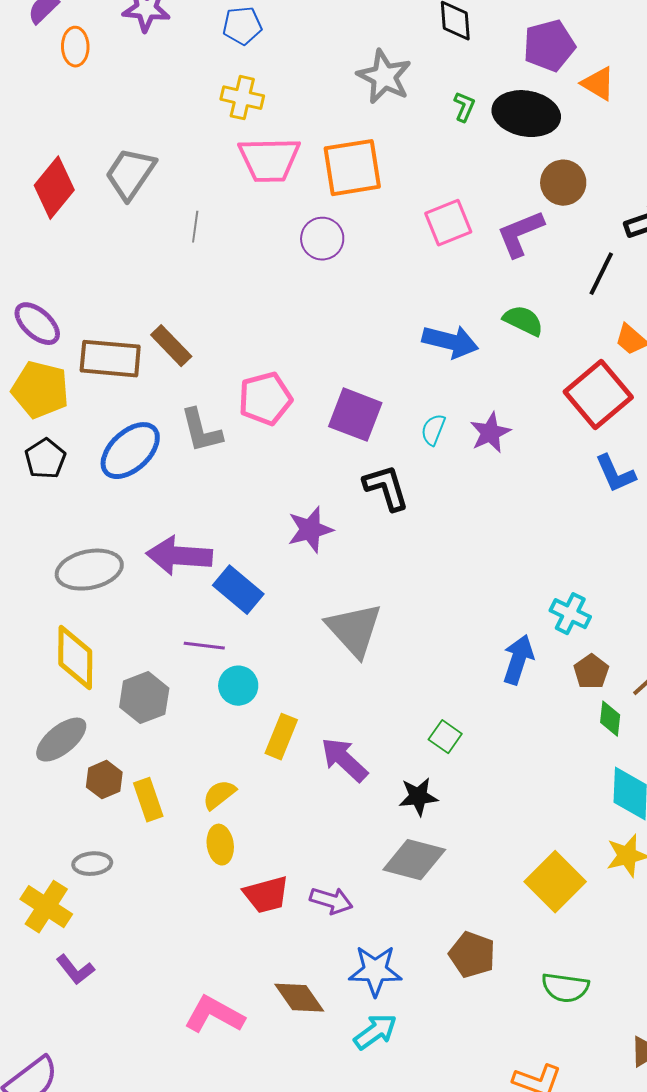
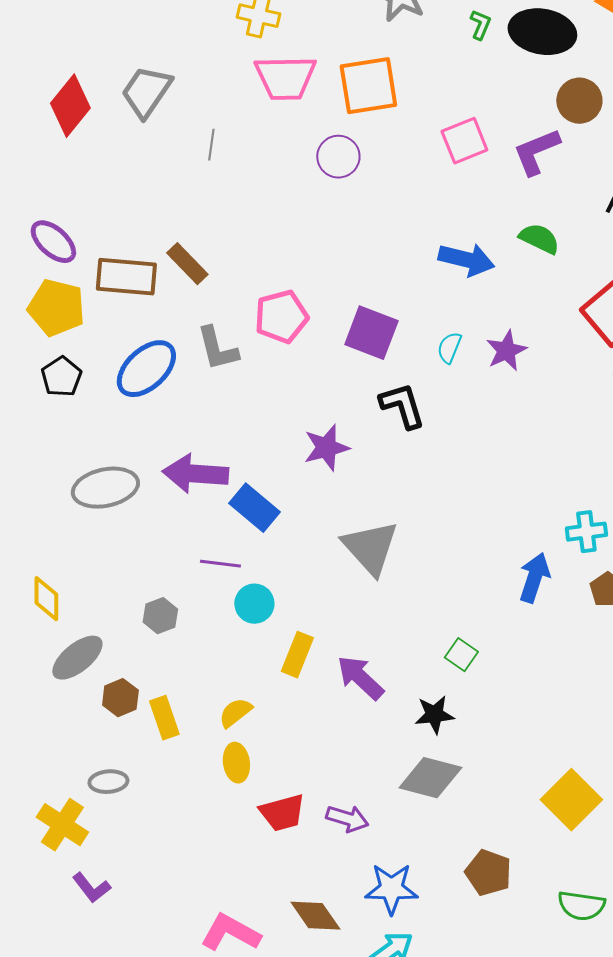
cyan cross: (570, 614) -> (586, 532), turned -33
yellow diamond: (75, 658) -> (46, 599), moved, size x0.7
gray hexagon: (144, 698) -> (160, 616), size x0.7

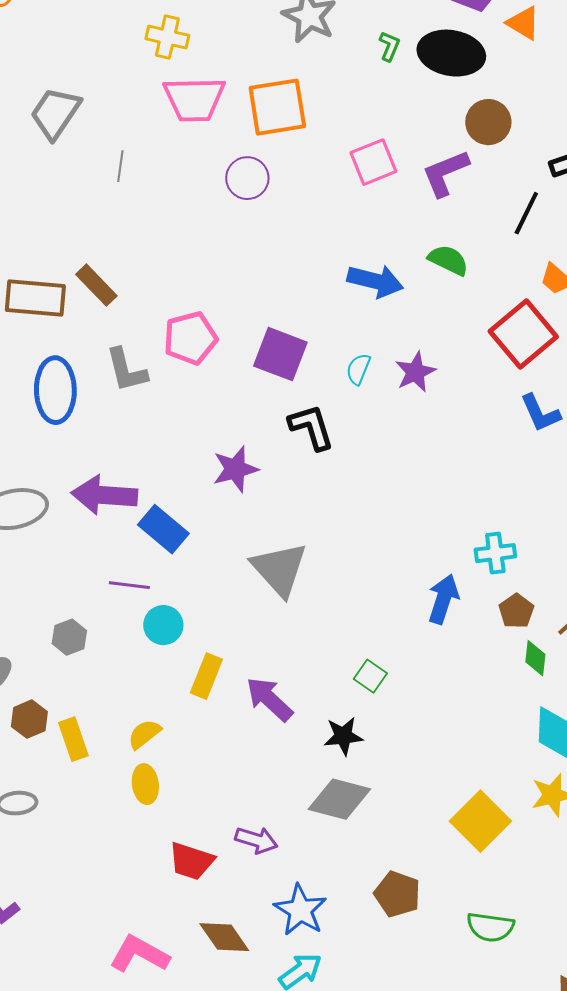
blue ellipse: (146, 369) -> (55, 390), turned -48
red trapezoid: (282, 813) -> (191, 861), moved, turned 33
blue star: (391, 889) -> (300, 910), turned 30

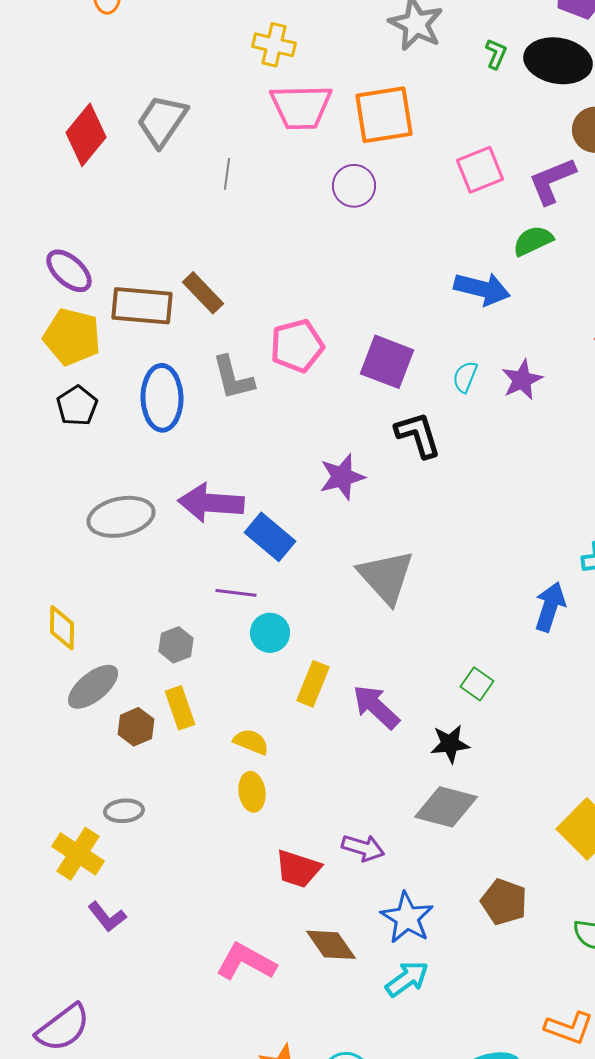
green semicircle: (448, 260) -> (533, 241), moved, turned -51
yellow semicircle: (144, 734) -> (251, 742), turned 60
yellow rectangle: (73, 739) -> (180, 708), moved

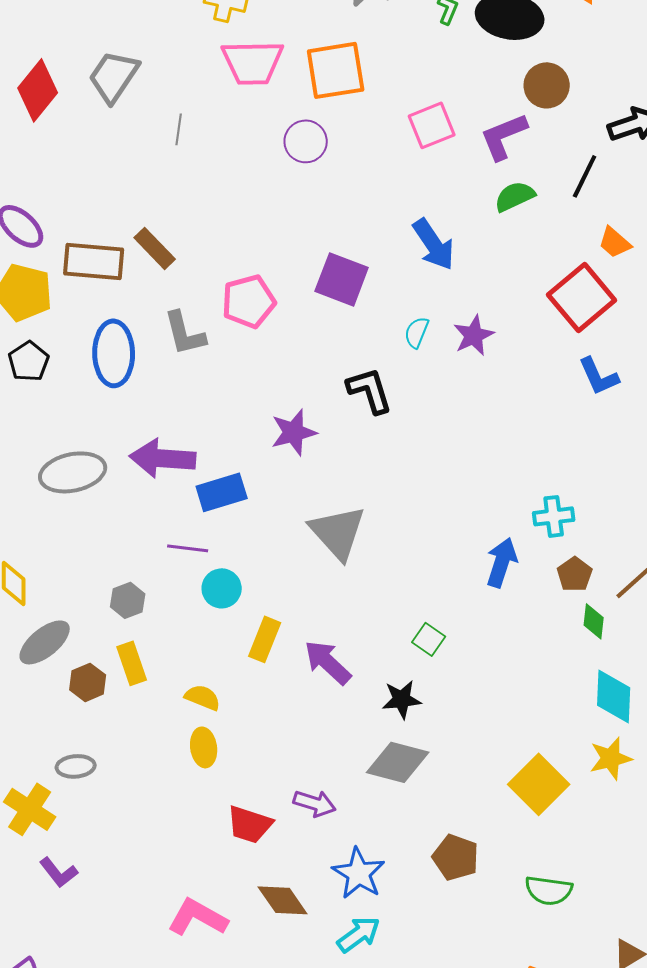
green semicircle: (533, 241) -> (515, 196), moved
blue arrow: (482, 289) -> (434, 244), turned 42
purple square: (387, 362) -> (342, 279), moved
blue rectangle: (270, 537) -> (222, 492), turned -57

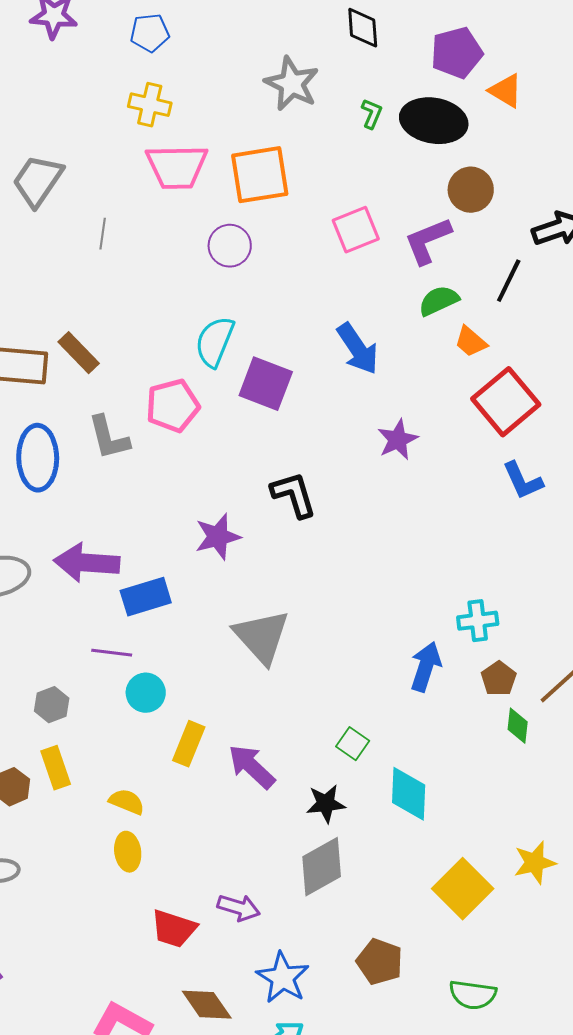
orange trapezoid: (615, 242) -> (471, 342), moved
cyan semicircle: (417, 332) -> (215, 342), moved, size x1.6
cyan diamond: (614, 696) -> (409, 794), moved
gray diamond: (398, 762) -> (322, 867), turned -44

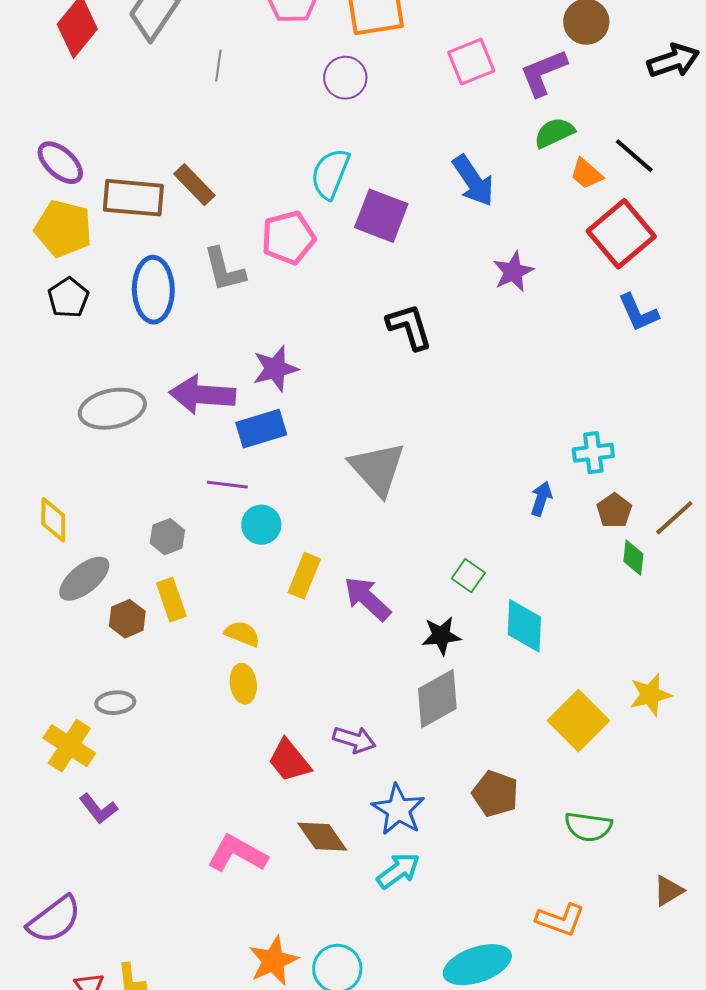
black line: (509, 281) -> (634, 156), moved, turned -75
purple star: (218, 537) -> (275, 369), moved
blue arrow: (426, 667) -> (541, 499), size x0.7
red trapezoid: (174, 929) -> (289, 761), turned 33

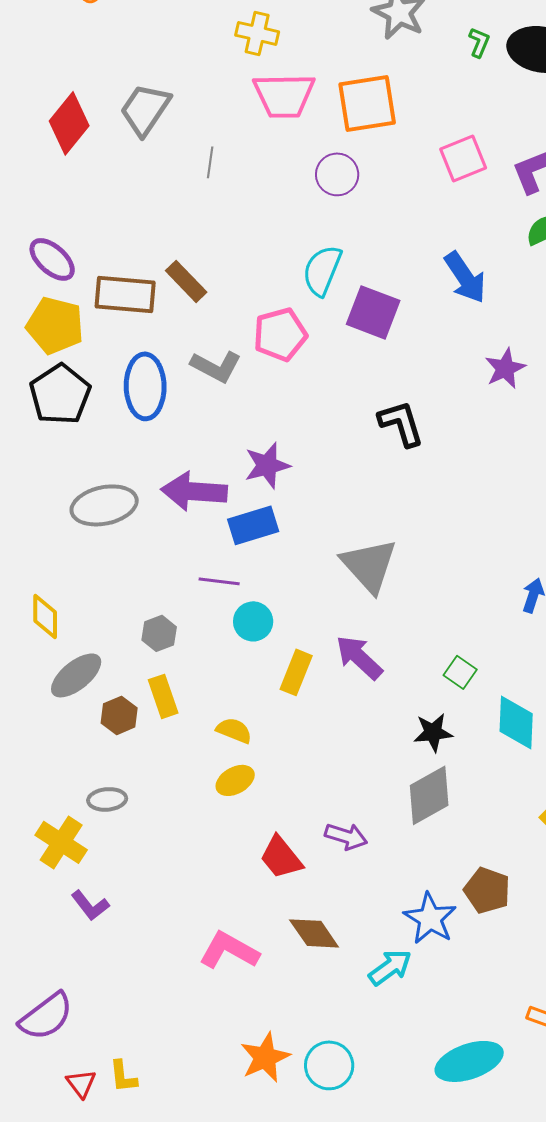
gray L-shape: (224, 270) -> (216, 366), turned -48
black pentagon: (68, 298) -> (60, 394), size x1.5
purple arrow: (367, 599) -> (359, 657), moved
yellow ellipse: (243, 684) -> (235, 780), turned 69
blue star: (398, 810) -> (430, 918), moved

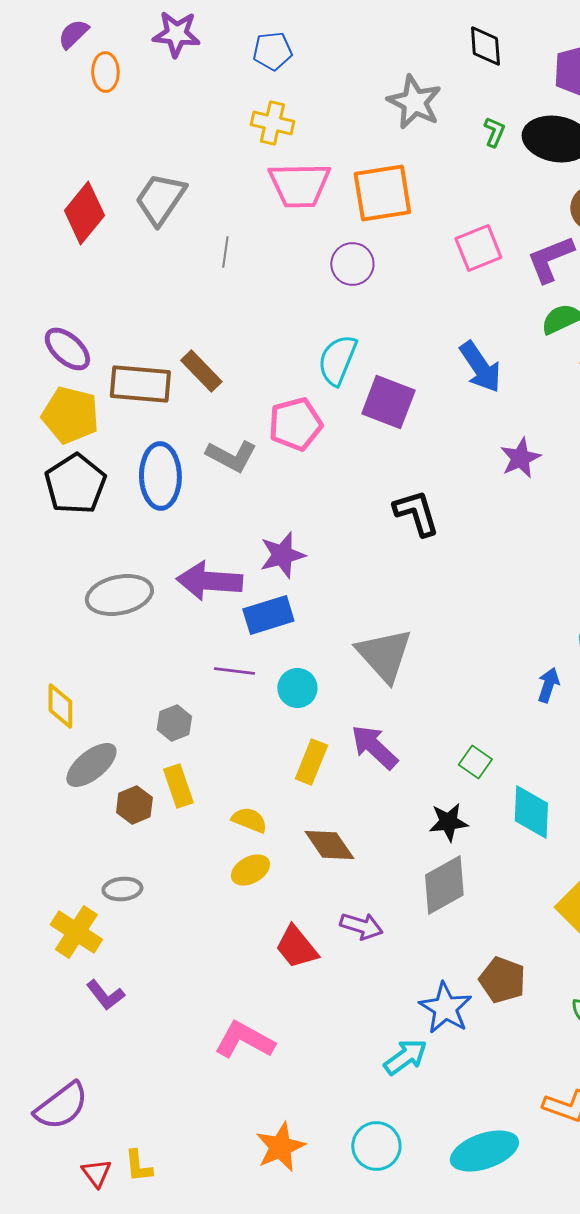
cyan circle: (253, 621) -> (297, 688), moved
brown diamond: (314, 933) -> (329, 845), moved
cyan circle: (329, 1065) -> (376, 1146), moved

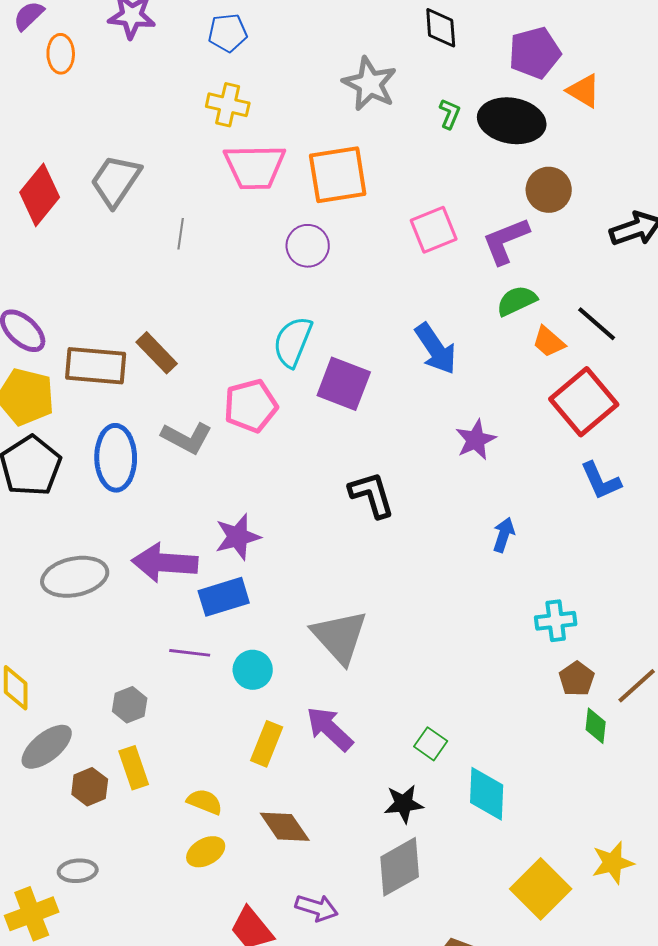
blue arrow: (548, 685) -> (504, 535), moved
yellow cross: (76, 932) -> (32, 914), turned 36

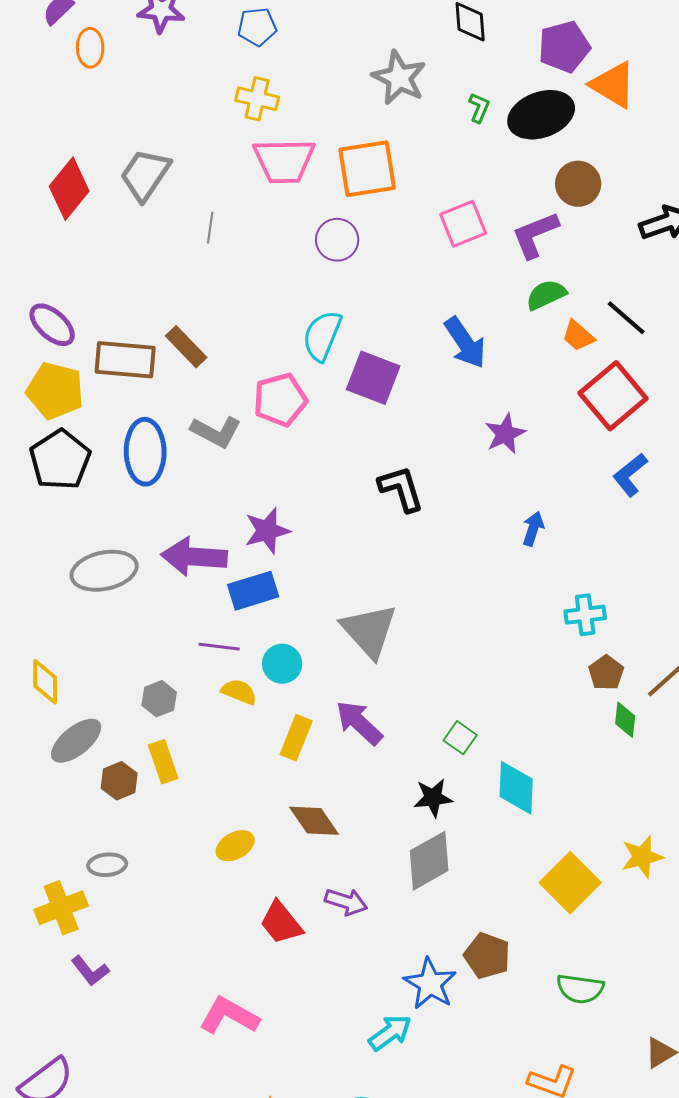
orange triangle: (584, 91) -> (613, 85), size x1.4
black ellipse: (512, 121) -> (541, 115), turned -30
blue L-shape: (601, 481) -> (630, 475), turned 75
yellow semicircle: (205, 802) -> (239, 692), moved

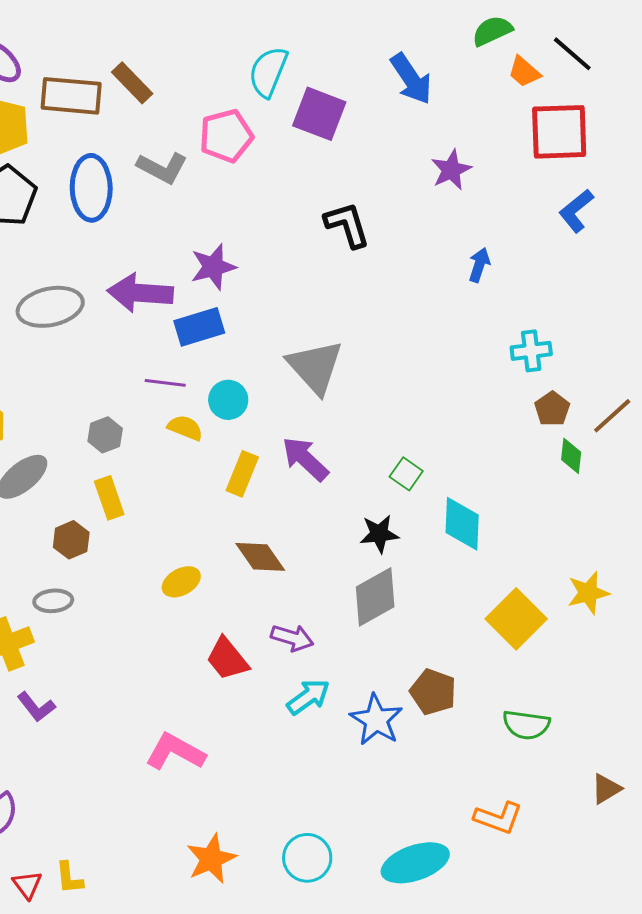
red square: (613, 396) -> (559, 132), turned 38
brown hexagon: (119, 781) -> (71, 540), moved
cyan arrow: (390, 1033) -> (308, 697), moved

